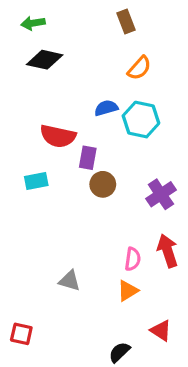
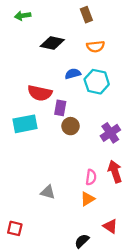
black diamond: (45, 60) -> (52, 43), moved
orange semicircle: (139, 68) -> (96, 46), turned 42
cyan rectangle: (36, 181) -> (25, 124), size x1.5

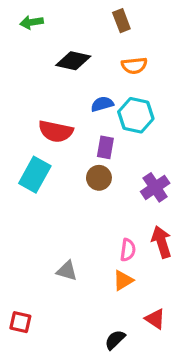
purple rectangle: (60, 108) -> (105, 147), moved
cyan rectangle: (25, 124) -> (35, 175), turned -50

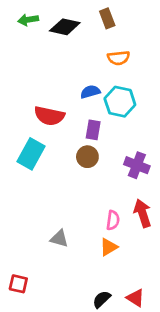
black diamond: (73, 61) -> (65, 27), moved
purple cross: (155, 187) -> (137, 165), turned -35
red triangle: (155, 319) -> (135, 298), moved

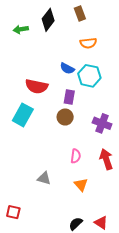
green arrow: (28, 20) -> (21, 29), moved
black diamond: (65, 27) -> (48, 20), turned -65
blue semicircle: (90, 92) -> (67, 68), turned -136
pink semicircle: (113, 220) -> (76, 156), moved
orange triangle: (109, 247) -> (81, 185), turned -40

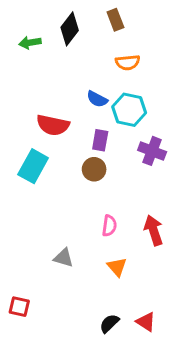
purple cross: (102, 123) -> (152, 151), moved

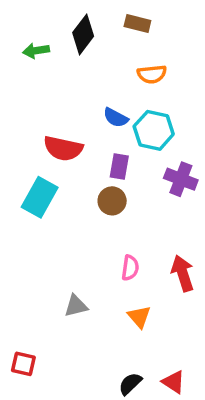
brown rectangle: (115, 20) -> (137, 24), turned -55
gray triangle: (64, 258) -> (76, 306), turned -30

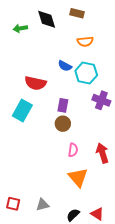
black diamond: (83, 34) -> (47, 19), turned -55
purple rectangle: (119, 167) -> (63, 105), moved
brown circle: (112, 201) -> (63, 124), moved
gray triangle: (76, 306) -> (43, 205), moved
orange triangle: (139, 317) -> (78, 177), size x1.5

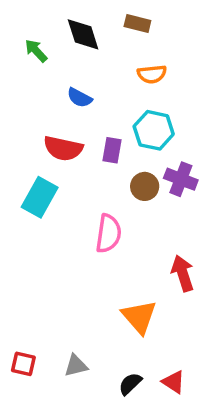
green arrow: (20, 28) -> (36, 51), turned 56
blue semicircle: (65, 66) -> (79, 98), moved
purple rectangle: (63, 105) -> (112, 150), moved
brown circle: (63, 124) -> (145, 186), moved
pink semicircle: (73, 150) -> (108, 233), moved, size x1.5

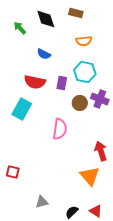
orange triangle: (139, 317) -> (90, 176), moved
red square: (23, 364) -> (13, 172), moved

